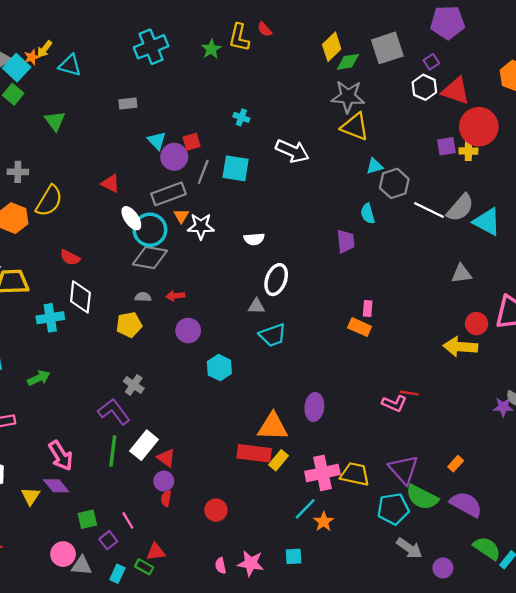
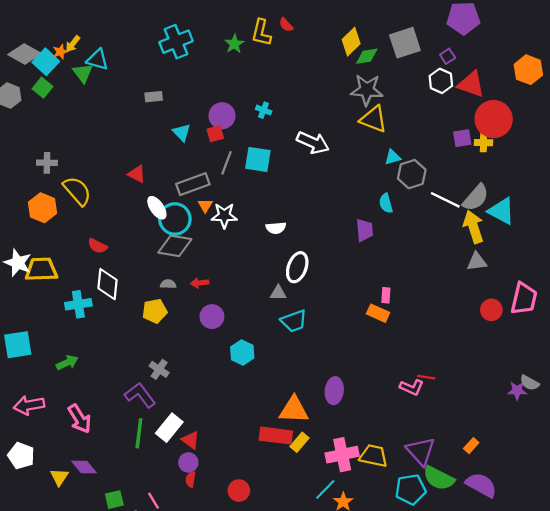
green triangle: (55, 121) -> (83, 73), moved
purple circle: (174, 157) -> (222, 116), moved
yellow semicircle: (49, 201) -> (77, 191), turned -72
yellow arrow: (460, 347) -> (473, 227), moved, turned 68
pink arrow: (61, 456) -> (79, 419), moved

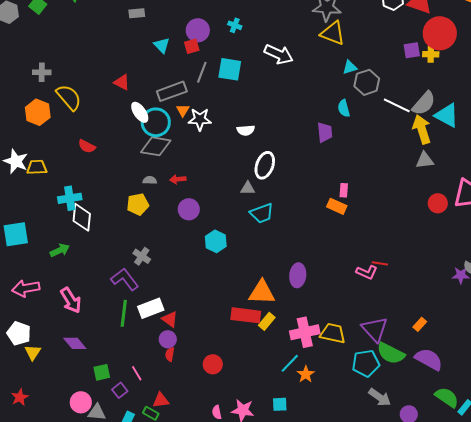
yellow trapezoid: (41, 269) -> (37, 167), size x0.7
white diamond: (108, 284) -> (82, 217), moved
white rectangle: (169, 428) -> (151, 308), turned 30
yellow triangle: (59, 477) -> (33, 352), moved

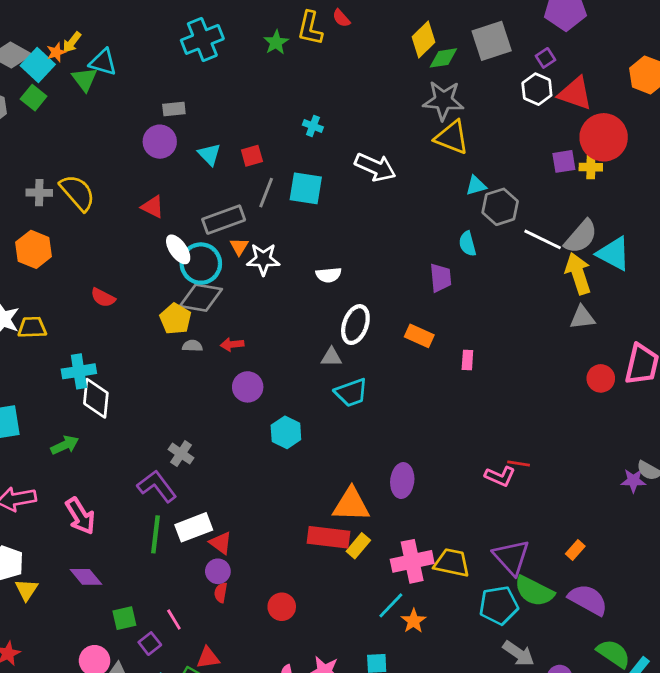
purple circle: (198, 30) -> (160, 142), moved
yellow semicircle: (69, 97) -> (77, 193), moved
yellow pentagon: (138, 204) -> (175, 319), moved, turned -30
orange rectangle: (337, 206) -> (419, 336), moved

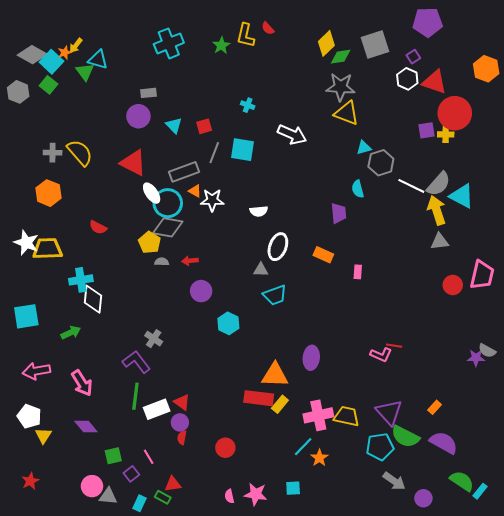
red triangle: (153, 207) -> (133, 163), size x1.6
orange triangle: (239, 247) -> (195, 191), turned -32
yellow trapezoid: (32, 327) -> (47, 249), size x1.4
white rectangle: (194, 527) -> (157, 409), moved

